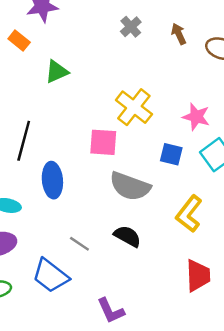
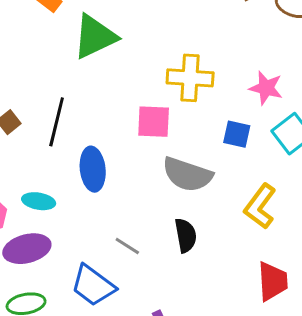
green triangle: (57, 72) -> (95, 37), size x1.6
yellow cross: (134, 107) -> (190, 78), turned -33
black semicircle: (127, 236) -> (186, 235), turned 52

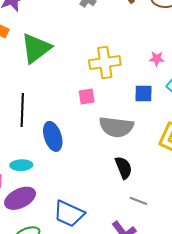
pink star: (266, 88) -> (157, 59), size x0.7
pink square: (154, 122) -> (87, 97), size x0.7
gray line: (127, 246) -> (138, 201), moved

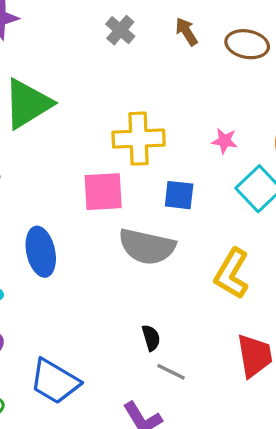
blue square: (144, 93) -> (179, 195), moved
pink square: (87, 97) -> (103, 192), size x1.5
black semicircle: (124, 168) -> (151, 338), moved, size x0.7

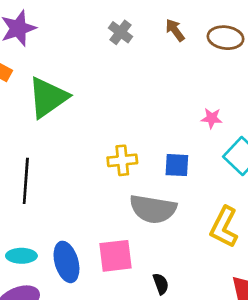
yellow cross: (139, 139) -> (122, 160), moved, size x0.7
pink square: (103, 192) -> (115, 256), moved
blue ellipse: (41, 252) -> (66, 262), moved

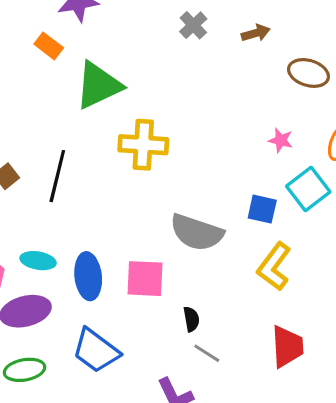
brown arrow: (175, 30) -> (256, 33), turned 100
brown ellipse: (226, 38) -> (309, 73), moved
yellow cross: (122, 160) -> (143, 145), moved, size x1.4
blue square: (177, 165) -> (262, 209), moved

